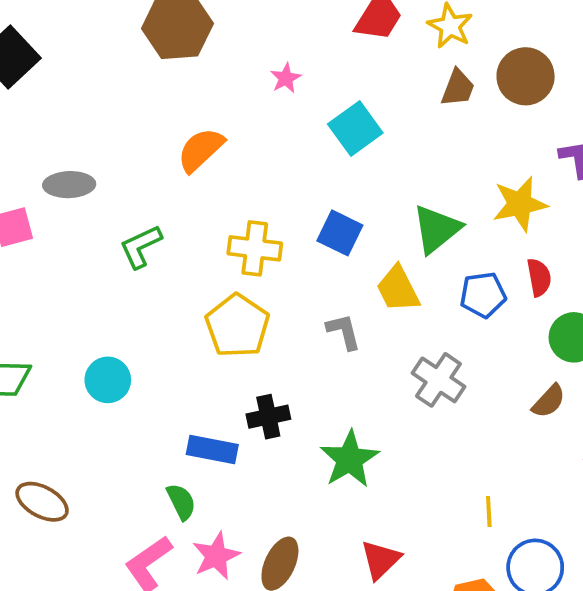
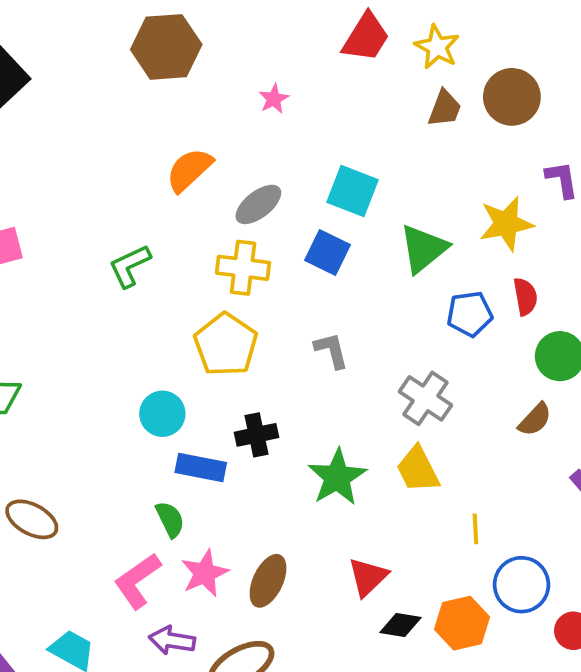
cyan square: (355, 129) -> (353, 191), moved, turned -33
gray ellipse: (69, 185) -> (258, 204), moved, turned -36
yellow trapezoid: (398, 289) -> (418, 469), moved
cyan circle: (108, 380) -> (162, 414), moved

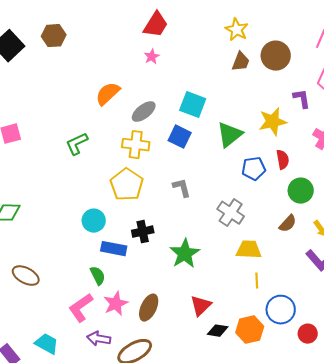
red trapezoid: (366, 37) -> (156, 25), moved
brown hexagon: (166, 47) -> (54, 36), moved, size x0.7
yellow trapezoid: (418, 469) -> (249, 250), moved, turned 120

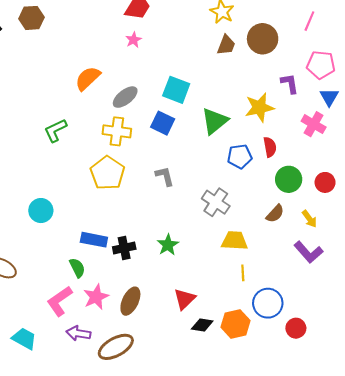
cyan circle: (94, 221) -> (41, 211), moved
black cross: (143, 232) -> (124, 248), moved
green star: (185, 254) -> (168, 245), size x0.7

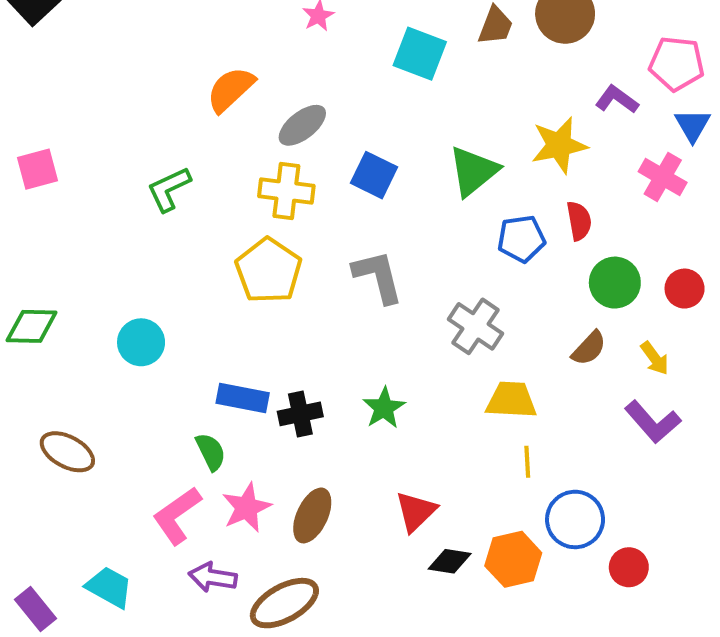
purple L-shape: (290, 84) -> (617, 99), turned -45
cyan square: (176, 90) -> (420, 54), moved
gray L-shape: (165, 176) -> (378, 277), size x1.4

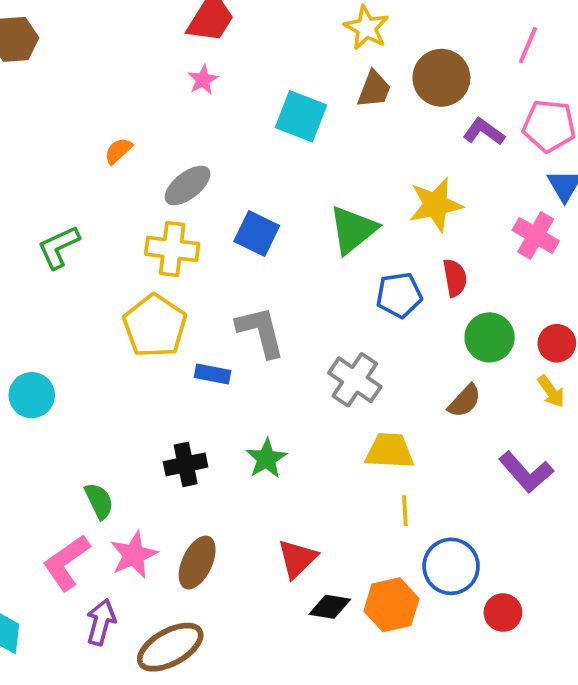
orange semicircle: (231, 89) -> (118, 151), size x0.6
purple L-shape: (617, 99) -> (484, 132), moved
yellow arrow: (655, 358) -> (551, 391), moved
blue rectangle: (243, 398) -> (213, 374), moved, size x0.7
purple arrow: (213, 577) -> (101, 622), turned 96

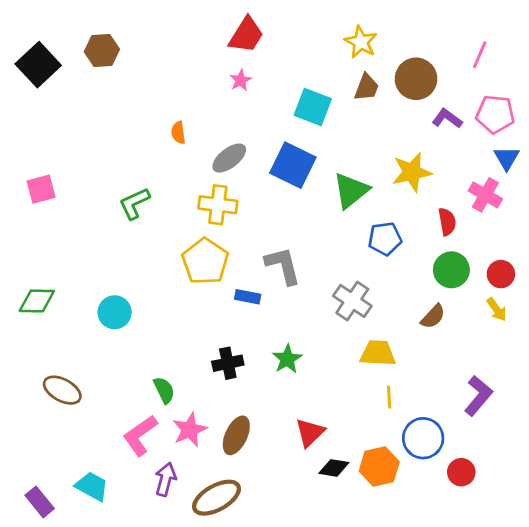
orange semicircle: (118, 151) -> (178, 133), turned -55
blue square: (257, 234) -> (293, 165), moved, size x1.4
red semicircle: (455, 278) -> (447, 222), moved
purple L-shape: (526, 472) -> (478, 396), moved, turned -99

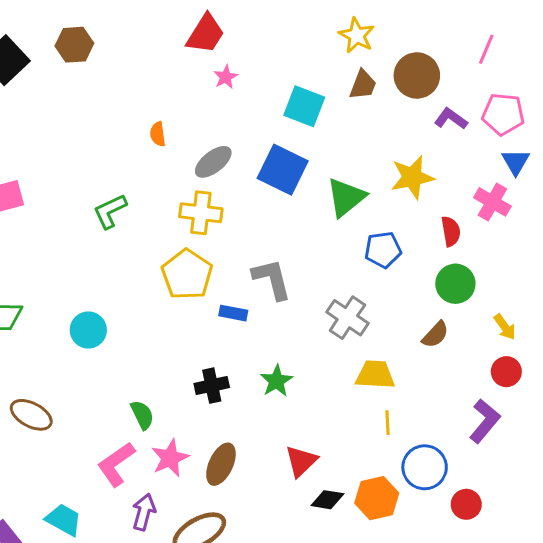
red trapezoid: (246, 35) -> (206, 34), moved
red circle: (501, 274) -> (506, 372), moved

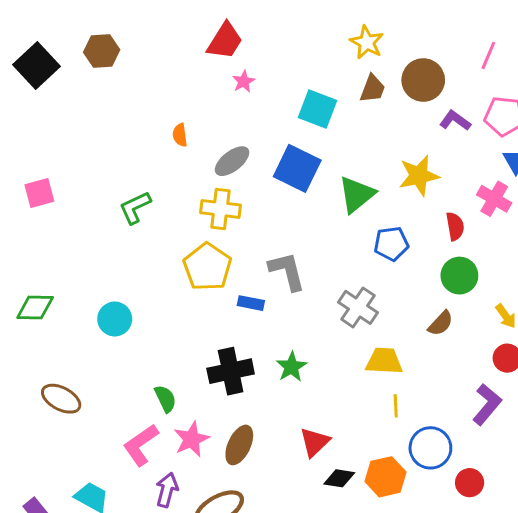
black cross: (212, 386) -> (231, 371), size x1.4

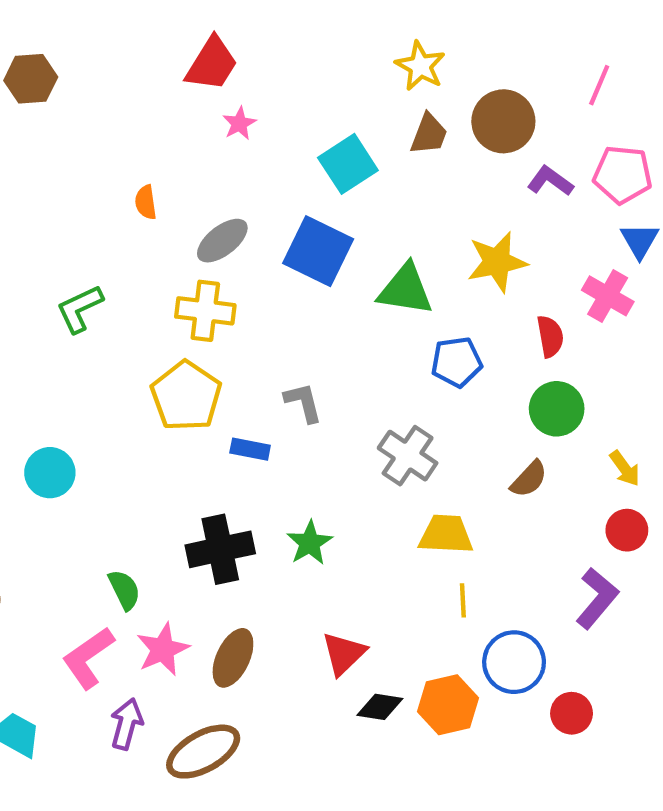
cyan square: (317, 109) -> (348, 164), turned 36
green triangle: (357, 194) -> (405, 290), turned 48
gray L-shape: (287, 271) -> (303, 402), size x0.7

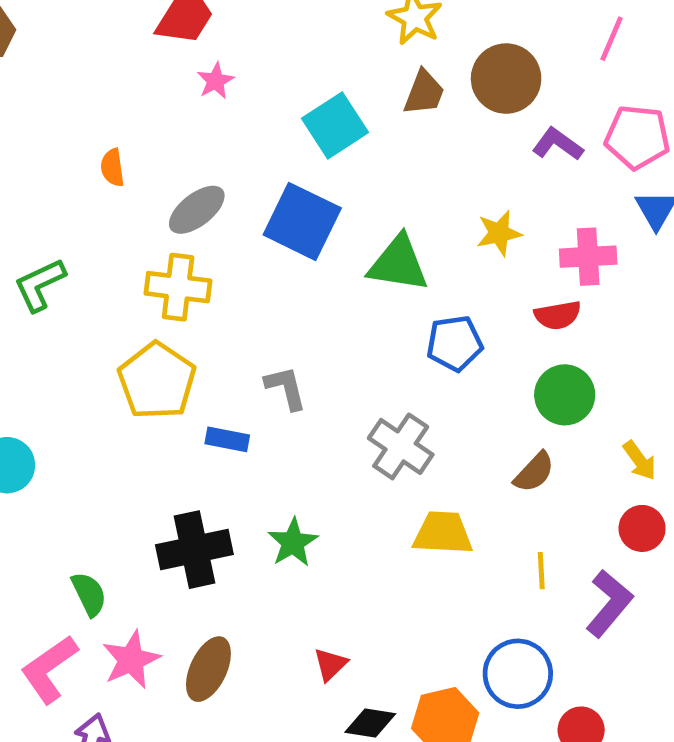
yellow star: (497, 262) -> (499, 233), size x0.7
pink cross: (608, 296) -> (588, 257), moved, turned -33
red semicircle: (550, 336) -> (558, 315), turned 90
yellow line: (463, 600) -> (541, 571), moved
red triangle: (344, 654) -> (330, 664), size x0.7

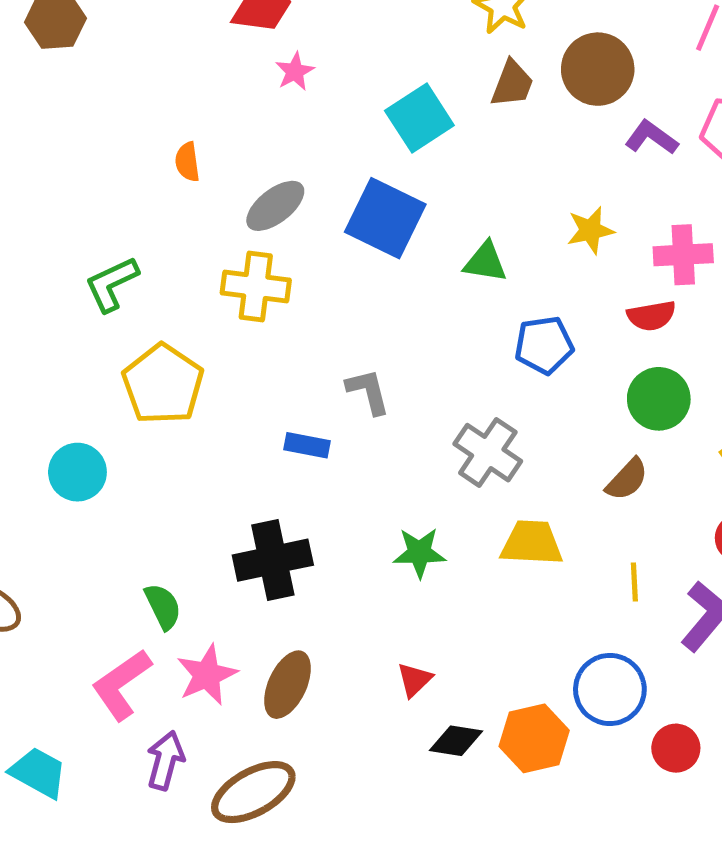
green triangle: (398, 264) -> (485, 262), size x0.7
yellow pentagon: (157, 381) -> (163, 384), moved
green star: (293, 543) -> (419, 553), moved, turned 30

